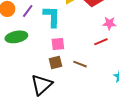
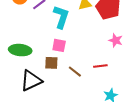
green ellipse: (16, 37) -> (20, 50), moved
red line: (101, 42) -> (100, 66), moved

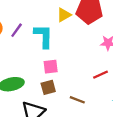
brown line: (75, 72) -> (77, 100), moved

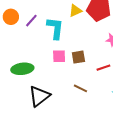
brown square: (48, 87) -> (78, 57), moved

